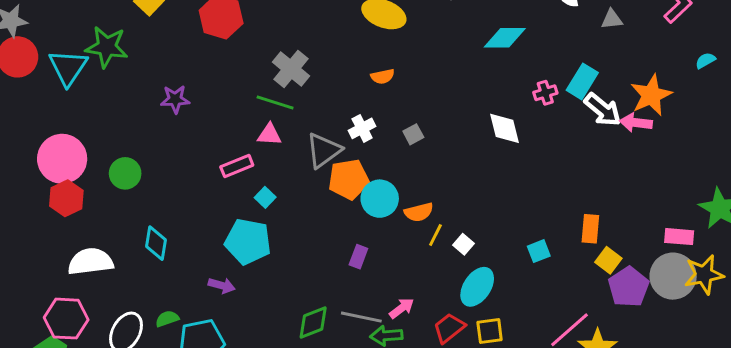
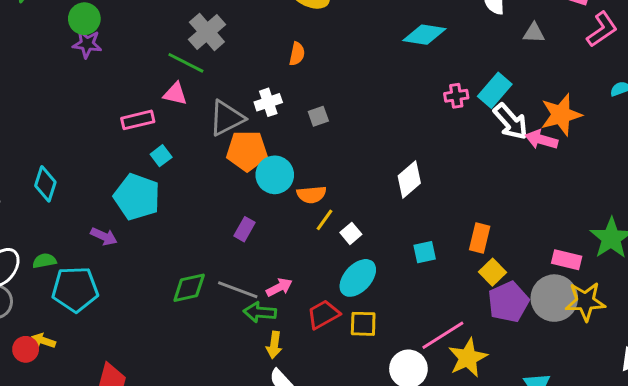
orange semicircle: (383, 76) -> (297, 54), turned -75
white diamond: (505, 128) -> (409, 179), moved, turned 54
green circle: (125, 173) -> (84, 19), moved

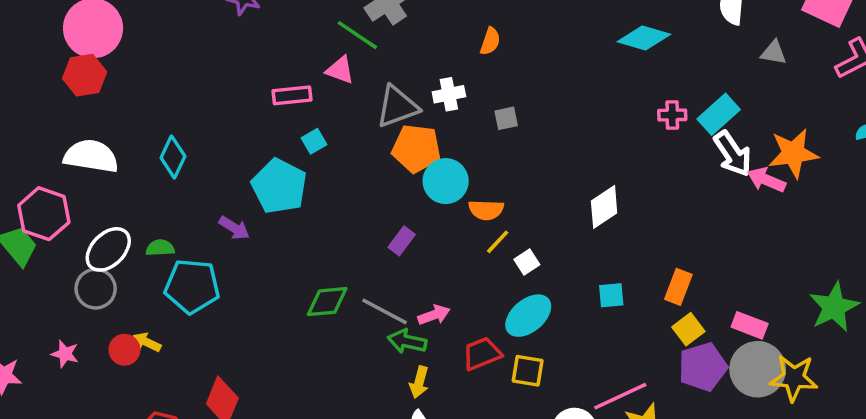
pink rectangle: (567, 260) -> (750, 325), moved

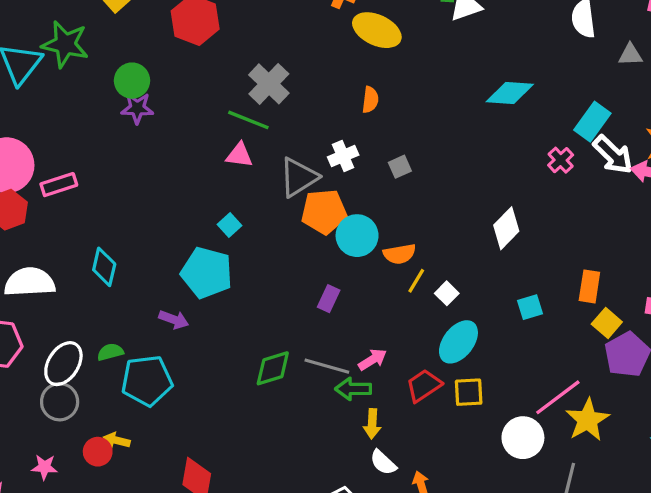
cyan diamond: (644, 38) -> (510, 93), moved
pink rectangle: (292, 95) -> (59, 185), moved
pink cross: (672, 115) -> (561, 160), moved, turned -30

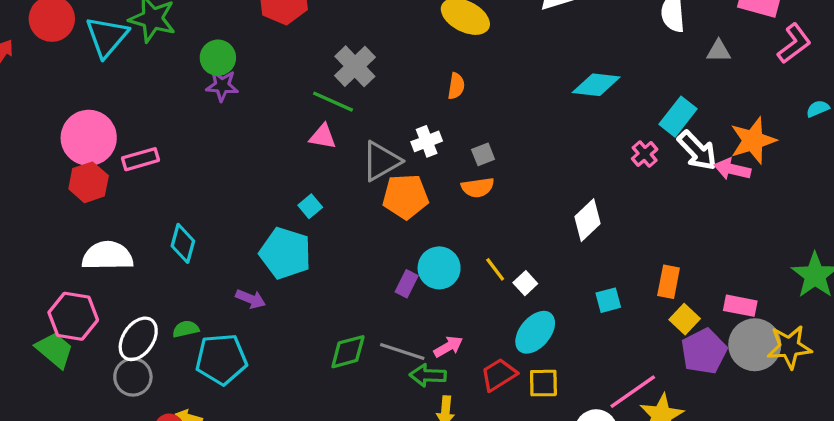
cyan circle: (357, 236) -> (439, 268), moved
orange semicircle: (399, 254) -> (478, 188), moved
yellow line: (416, 281) -> (495, 269), turned -70

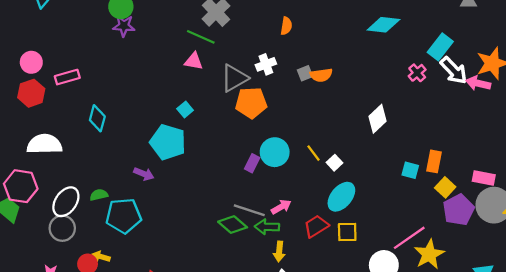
pink circle: (89, 138) -> (31, 62), size x0.6
orange semicircle: (478, 188) -> (321, 75), moved
cyan diamond: (183, 243) -> (97, 118), moved
cyan square: (608, 300) -> (410, 170), moved, turned 30
green diamond: (348, 352) -> (233, 225), moved, turned 56

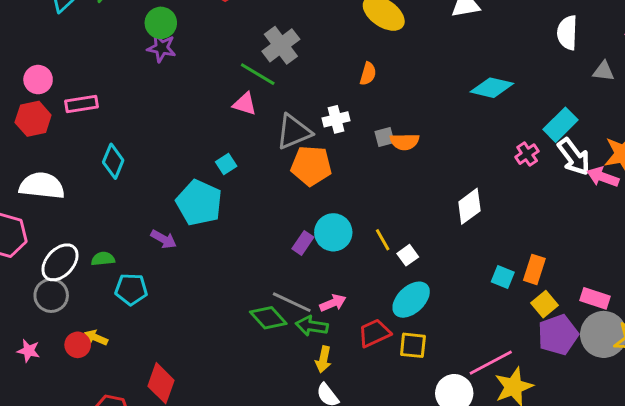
cyan pentagon: (124, 216) -> (131, 289), size x0.7

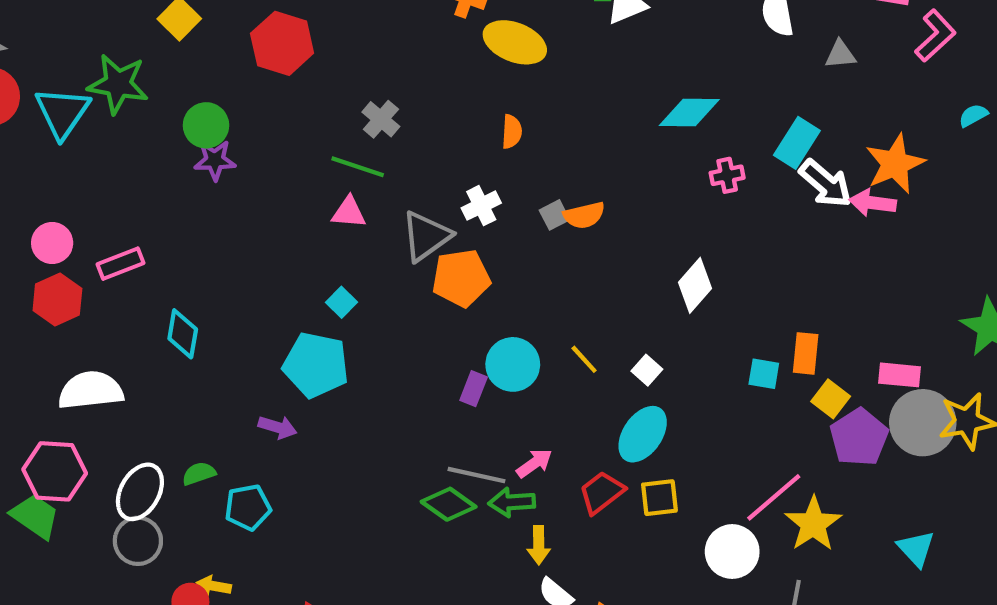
gray cross: (281, 45) -> (381, 119), size x0.7
pink cross: (527, 154) -> (727, 175), moved, turned 35
white square: (408, 255) -> (647, 370), moved

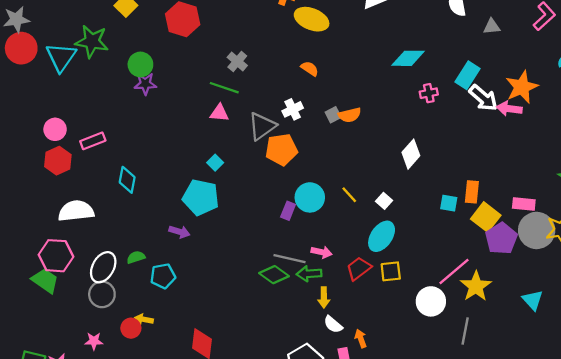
orange semicircle: (512, 132) -> (310, 69), turned -60
yellow square: (831, 399) -> (486, 217), size x1.4
pink arrow: (534, 463) -> (321, 252), turned 48

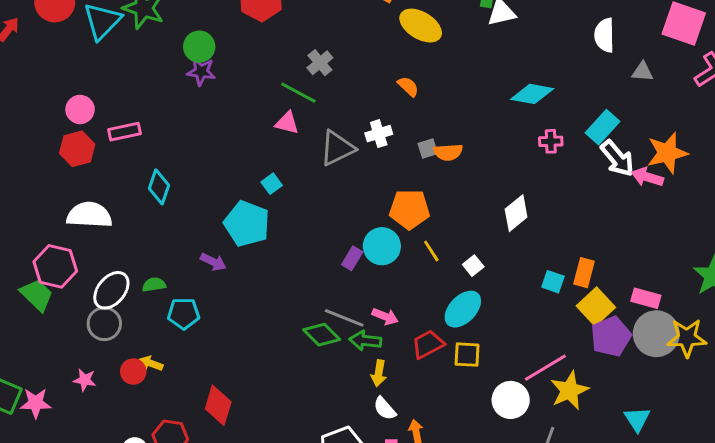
orange pentagon: (281, 150) -> (410, 209), moved

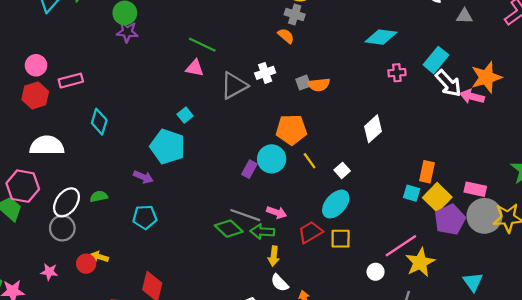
gray cross: (320, 63) -> (295, 15), moved, turned -30
cyan square: (553, 282) -> (412, 193), moved
cyan pentagon: (184, 313) -> (145, 217), moved
white circle: (511, 400) -> (376, 272), size x0.6

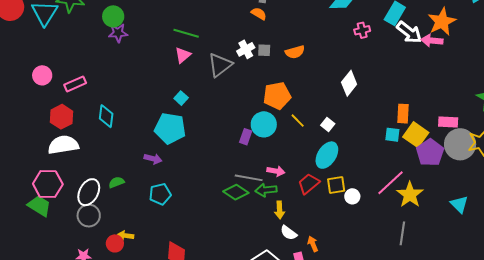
pink triangle: (195, 68) -> (183, 55), turned -42
gray square: (303, 83) -> (264, 50), moved, turned 32
red hexagon: (35, 95) -> (62, 117), moved
white circle: (376, 272) -> (352, 196), moved

